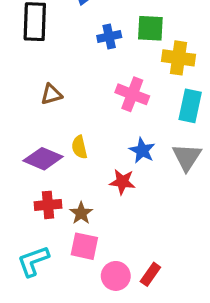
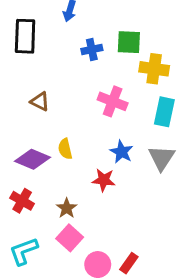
brown triangle: (51, 94) -> (40, 101), turned 42
red cross: (48, 205) -> (22, 201), moved, turned 35
pink square: (84, 246) -> (70, 238), turned 30

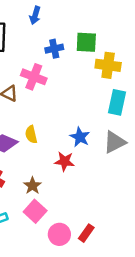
pink cross: (113, 101) -> (34, 77), moved
gray triangle: (162, 158) -> (114, 142), turned 30

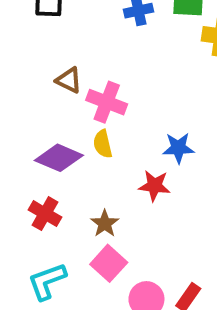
pink cross: (34, 77) -> (107, 102), moved
blue star: (80, 137) -> (178, 148), turned -30

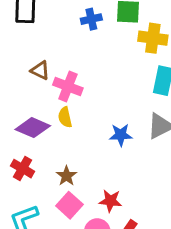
blue star: (178, 148) -> (121, 135), moved
red star: (154, 186) -> (110, 201), moved

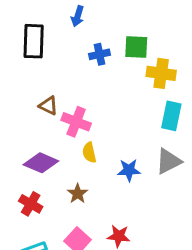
yellow semicircle: (65, 117) -> (89, 153), moved
brown star: (66, 176) -> (78, 194), moved

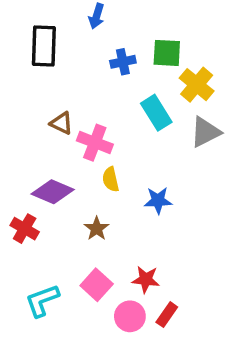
yellow cross: (161, 73) -> (197, 85), turned 32
cyan rectangle: (171, 116) -> (156, 113), moved, turned -44
gray triangle: (168, 161) -> (205, 132), moved
red cross: (31, 204) -> (25, 229), moved

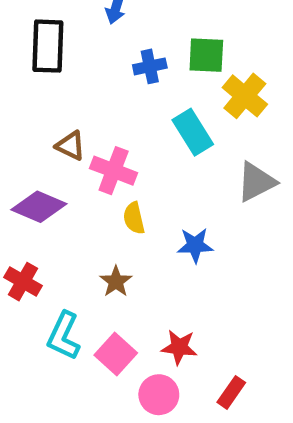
gray triangle: (205, 132) -> (256, 182), moved
purple diamond: (53, 192) -> (39, 207), moved
cyan L-shape: (42, 301) -> (64, 336), moved, turned -45
red rectangle: (167, 315) -> (231, 392), moved

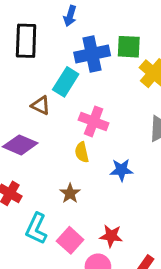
blue cross: (150, 66) -> (92, 54), size x1.6
cyan rectangle: (193, 132) -> (66, 82), moved, turned 64
pink cross: (114, 171) -> (94, 121), moved

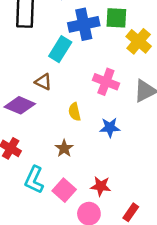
brown triangle: (41, 105) -> (43, 82), moved
pink cross: (94, 121) -> (106, 82), moved

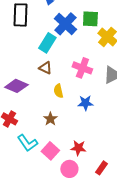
blue cross: (84, 24) -> (65, 24), turned -35
brown triangle: (43, 82) -> (45, 68), moved
cyan L-shape: (34, 180) -> (27, 143), turned -60

